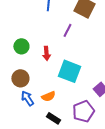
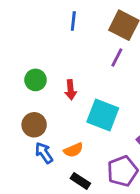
purple line: (67, 30) -> (117, 57), moved

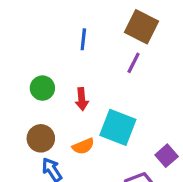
blue line: (73, 21) -> (83, 39), moved
orange semicircle: (73, 150) -> (83, 146), moved

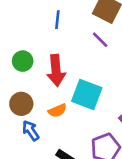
purple line: (134, 63) -> (100, 40), turned -72
red arrow: (82, 99) -> (56, 70), size x1.6

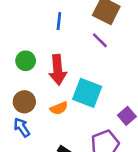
blue arrow: (31, 131) -> (22, 127), moved

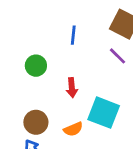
green circle: (26, 61) -> (36, 66), moved
red arrow: (58, 70) -> (72, 88), size x0.6

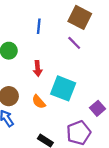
orange semicircle: (73, 129) -> (39, 102), turned 72

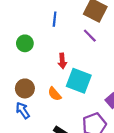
red arrow: (38, 68) -> (62, 61), moved

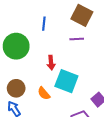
purple line: (90, 36) -> (77, 39), turned -48
green circle: (25, 43) -> (16, 46), size x1.6

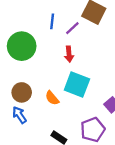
purple line: (77, 39) -> (72, 28), moved, turned -40
red arrow: (51, 63) -> (69, 54), moved

